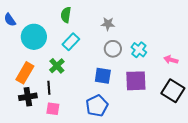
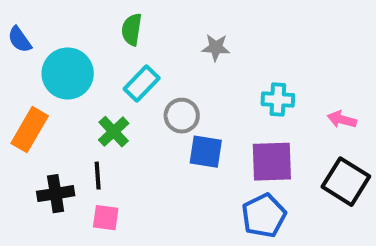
gray circle: (113, 49) -> (182, 116), moved
cyan cross: (139, 50) -> (278, 100), turned -35
orange rectangle: (25, 73) -> (30, 130), moved
blue pentagon: (97, 106) -> (264, 216), moved

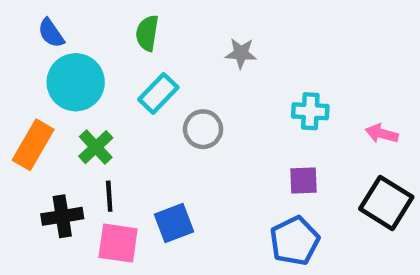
blue semicircle: (20, 39) -> (51, 33), moved
green cross: (114, 132) -> (96, 147), moved
blue square: (206, 152) -> (174, 223), moved, turned -30
purple square: (272, 162) -> (304, 181), size x0.6
pink square: (106, 218) -> (118, 243), size x1.4

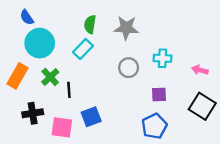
green semicircle: (147, 33) -> (90, 24), moved
gray star: (241, 53) -> (126, 28), size x1.5
gray circle: (203, 129) -> (129, 68), moved
black line: (109, 196) -> (69, 90), moved

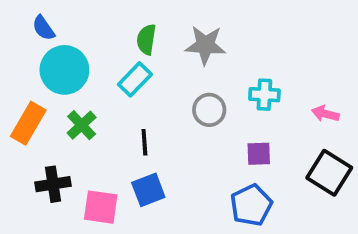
black line: (69, 90) -> (144, 142), moved

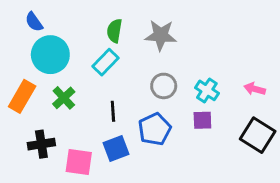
cyan cross: (264, 95) -> (207, 90), moved, turned 30
blue pentagon: (251, 205) -> (155, 129), moved

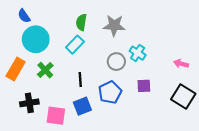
cyan cross: (207, 90) -> (138, 53), moved

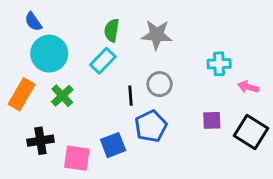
cyan cross: (138, 53) -> (219, 64), moved, turned -35
black line: (80, 80) -> (131, 96), moved
purple square: (144, 86) -> (212, 120), moved

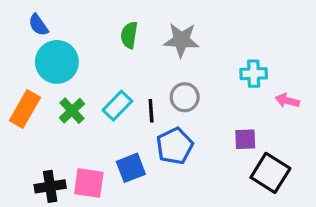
cyan rectangle: (103, 61) -> (117, 106), moved
black square: (251, 132) -> (270, 173), moved
black cross: (40, 141) -> (50, 186), moved

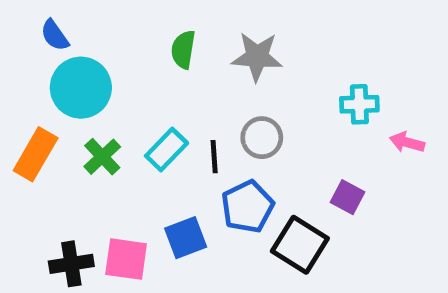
purple square: (245, 139) -> (347, 197), turned 30
black square: (270, 173) -> (300, 245), moved

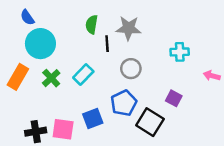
pink arrow: (407, 142) -> (212, 76), moved
black line: (214, 157) -> (107, 44), moved

